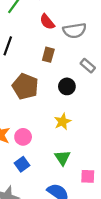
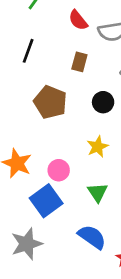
pink circle: (23, 137) -> (59, 170), moved
blue square: (22, 164) -> (46, 201), size x1.6

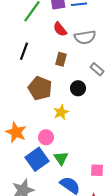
yellow star: (98, 147) -> (61, 112), moved
green triangle: (98, 192) -> (61, 158), moved

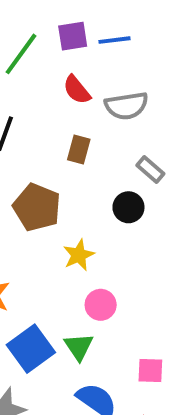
black circle: (78, 88) -> (128, 207), moved
pink circle: (46, 137) -> (101, 305), moved

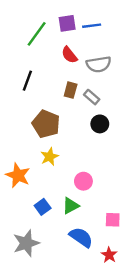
gray rectangle: (150, 169) -> (92, 97), moved
yellow star: (79, 255) -> (50, 157), moved
green triangle: (79, 347) -> (71, 206), turned 36
blue square: (31, 349) -> (43, 207), size x0.6

